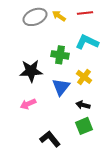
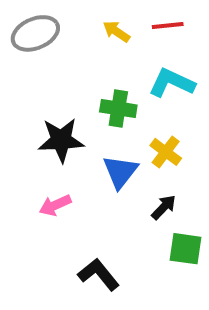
gray ellipse: (35, 17) -> (35, 33), moved
black arrow: (83, 105) -> (164, 207), turned 120
green square: (84, 126) -> (185, 249), moved, turned 30

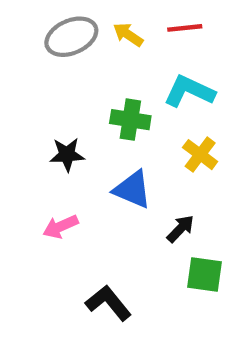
gray ellipse: (35, 33) -> (71, 37), moved
black star: (61, 140) -> (67, 155), size x0.7
yellow cross: (166, 152) -> (200, 155), moved
blue triangle: (120, 172) -> (132, 189), turned -45

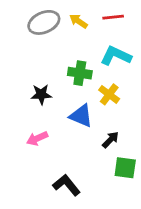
yellow cross: (200, 155) -> (109, 94), moved

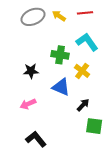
cyan L-shape: (116, 56) -> (87, 42), turned 30
black L-shape: (67, 185) -> (36, 139), moved

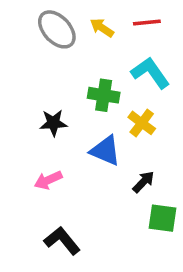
gray ellipse: (33, 17) -> (57, 29), turned 70

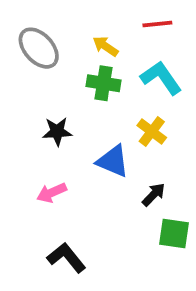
yellow arrow: (102, 28) -> (105, 46), moved
gray ellipse: (57, 29) -> (39, 48), moved
green cross: (104, 95) -> (104, 83), moved

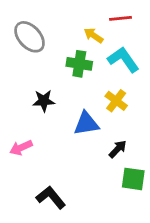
yellow arrow: (105, 46) -> (93, 35), moved
blue triangle: (113, 161) -> (86, 124), turned -32
pink arrow: (52, 193) -> (21, 148), moved

